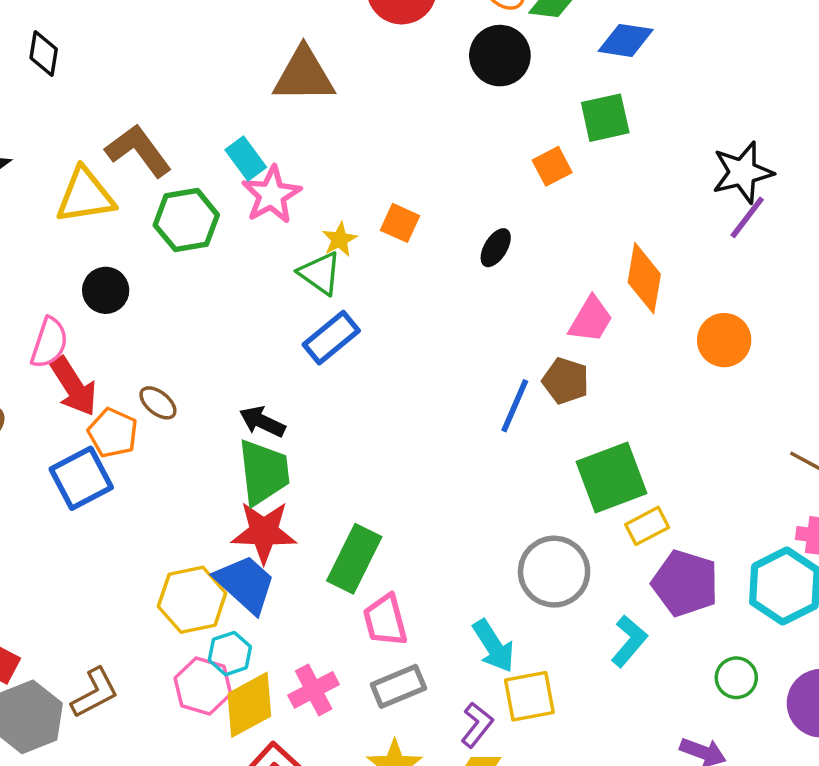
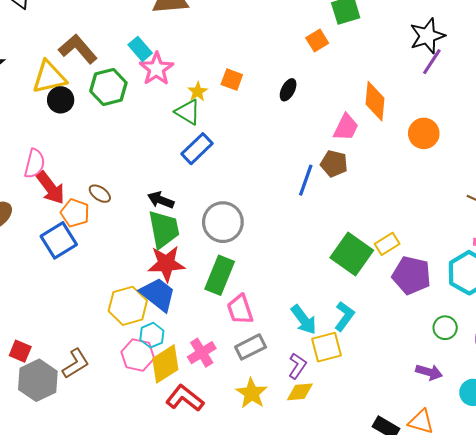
black circle: (106, 290) -> (61, 100), moved
green square: (612, 477) -> (352, 254), moved, turned -30
gray circle: (554, 572) -> (223, 222), moved
cyan L-shape: (629, 641) -> (344, 316), moved

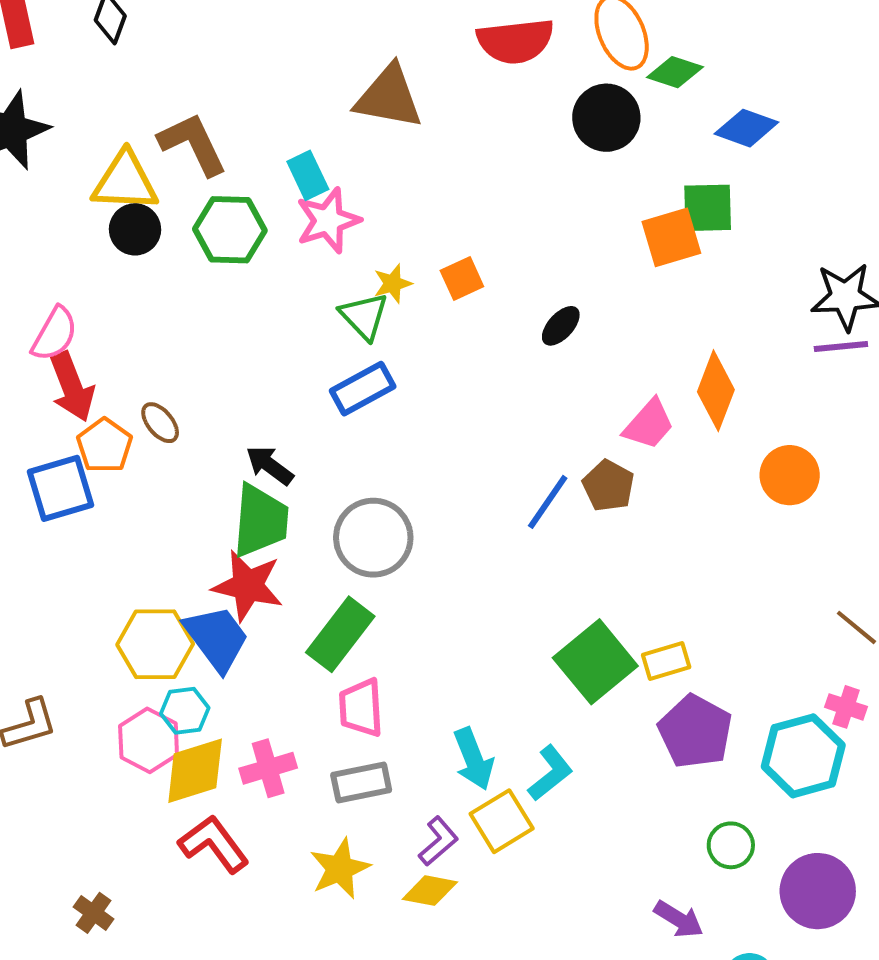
orange square: (317, 40) -> (671, 237), moved, size x1.4
purple line: (432, 62) -> (841, 347), turned 36
orange square: (232, 80) -> (462, 278), turned 30
yellow square: (326, 347) -> (502, 821), turned -32

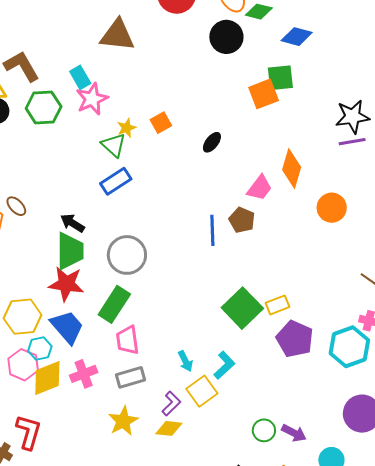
blue line: (548, 502) -> (212, 230), turned -32
blue trapezoid: (217, 638) -> (67, 327), moved
cyan arrow: (473, 759) -> (185, 361), size x0.7
red L-shape: (214, 844) -> (29, 432), moved, turned 57
green circle: (731, 845) -> (264, 430), moved

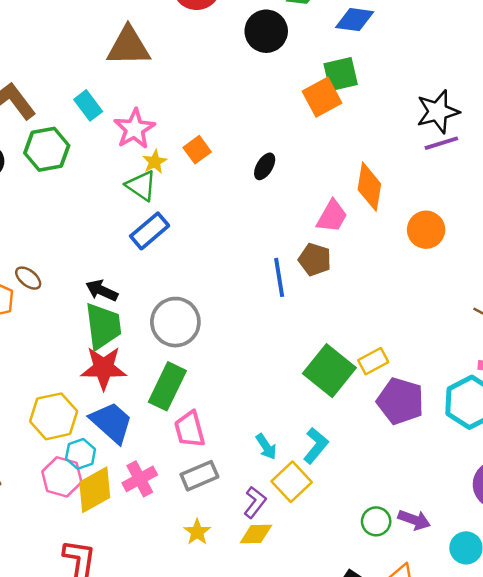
pink star: (92, 99) -> (134, 129), moved
yellow star: (123, 421) -> (197, 532), size x0.7

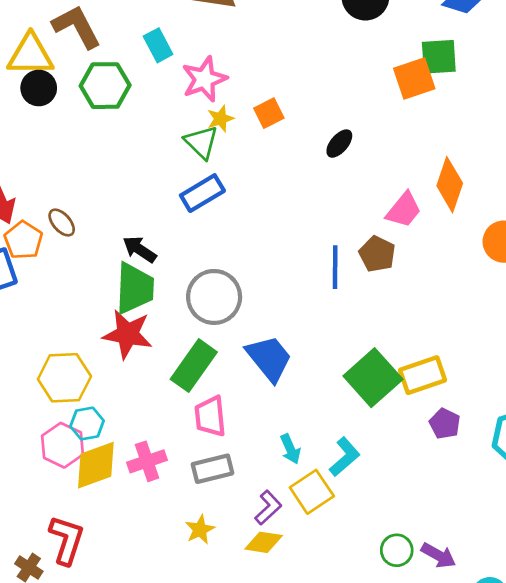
yellow rectangle: (373, 361) -> (423, 375), size x1.4
purple pentagon: (400, 401) -> (445, 424), size x0.6
blue trapezoid: (111, 422) -> (269, 358), moved

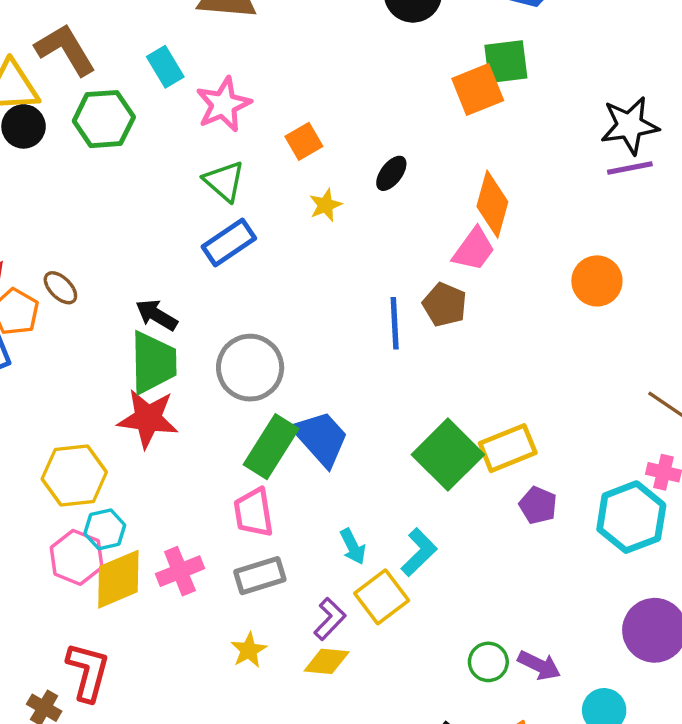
yellow star: (220, 119) -> (326, 205), moved
orange diamond: (450, 185) -> (492, 204), moved
green rectangle: (194, 366) -> (271, 447), moved

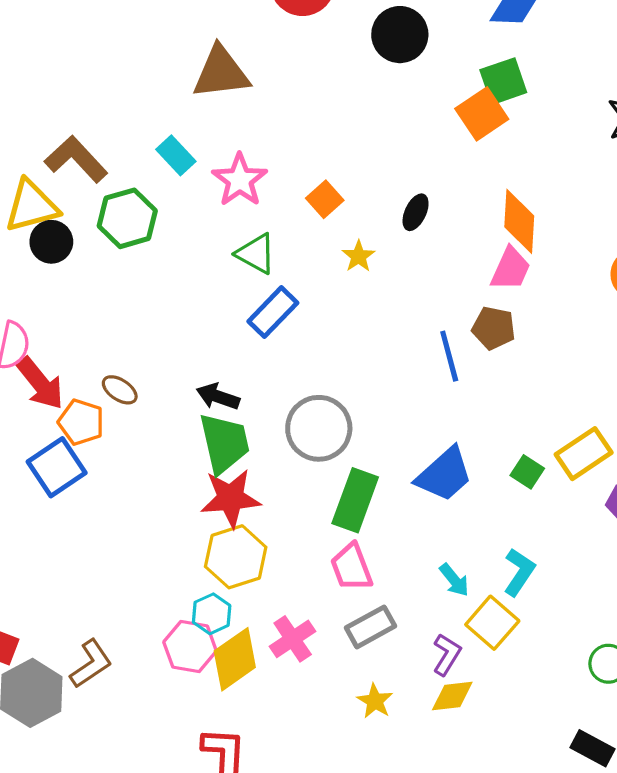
blue trapezoid: (321, 438) -> (444, 474), moved, turned 102
green square: (448, 455) -> (527, 472), size x0.5
yellow hexagon: (74, 476) -> (236, 557), moved

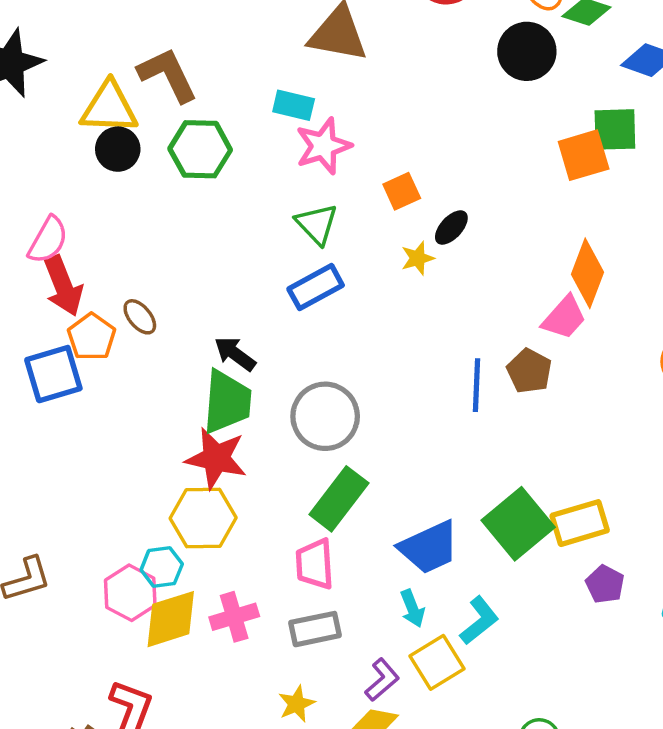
cyan rectangle: (176, 155) -> (294, 105), moved, turned -51
black ellipse: (416, 212) -> (451, 227), moved
green square: (527, 472) -> (518, 524), size x2.0
blue trapezoid: (444, 474) -> (429, 547), moved

